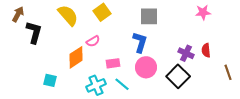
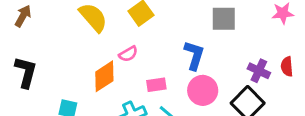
gray square: (149, 16) -> (224, 19), moved
black L-shape: (34, 32) -> (26, 72), moved

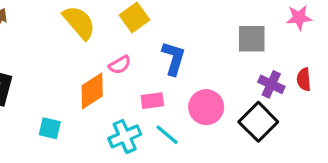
gray square: (224, 19) -> (252, 39), moved
blue L-shape: (194, 55) -> (174, 58), moved

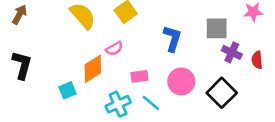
blue L-shape: (174, 58) -> (172, 38), moved
purple cross: (271, 84) -> (232, 52), moved
cyan square: (50, 128) -> (68, 90), moved, turned -36

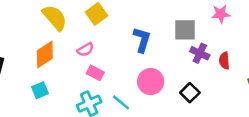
orange diamond: (93, 69) -> (45, 54), moved
pink rectangle: (140, 76) -> (95, 73), moved, turned 35
black square: (222, 93) -> (190, 93), size x0.7

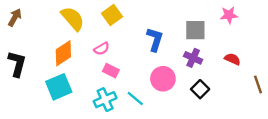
purple cross: (200, 53) -> (193, 58), moved
red semicircle: (224, 61) -> (232, 59), turned 119
cyan square: (40, 90) -> (59, 87), size x1.6

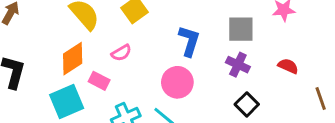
pink rectangle: (111, 71) -> (99, 81), moved
pink circle: (163, 79) -> (177, 82), moved

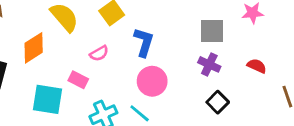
blue L-shape: (189, 41) -> (144, 42), moved
orange diamond: (73, 59) -> (34, 48), moved
cyan square: (67, 101) -> (48, 99), turned 32

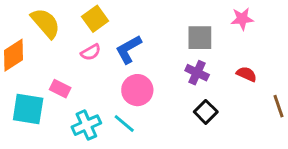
blue L-shape: (144, 42) -> (129, 49), turned -136
pink semicircle: (99, 53) -> (91, 52), moved

